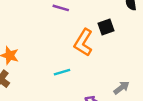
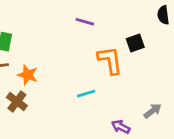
orange L-shape: (83, 42) -> (110, 60), turned 140

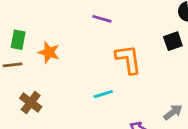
black square: (135, 43) -> (173, 41), moved
orange star: (28, 75) -> (49, 52), moved

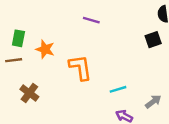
orange L-shape: (128, 59) -> (80, 67), moved
cyan line: (103, 94) -> (118, 89), moved

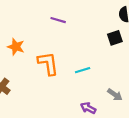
cyan line: (118, 89) -> (83, 70), moved
gray arrow: (153, 101) -> (115, 95), turned 72

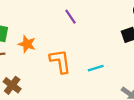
purple line: (58, 20) -> (71, 17), turned 40

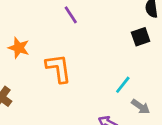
cyan line: (96, 68) -> (123, 85), moved, turned -35

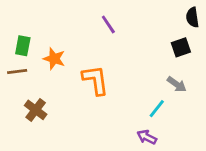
cyan line: (123, 85) -> (157, 109), moved
gray arrow: (141, 107) -> (177, 84), moved

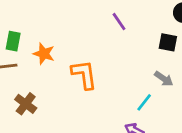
purple line: (108, 24) -> (119, 22), moved
black square: (181, 47) -> (168, 42), turned 30

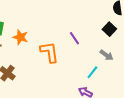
purple line: (119, 22) -> (74, 38), moved
black square: (168, 42) -> (109, 29), turned 32

